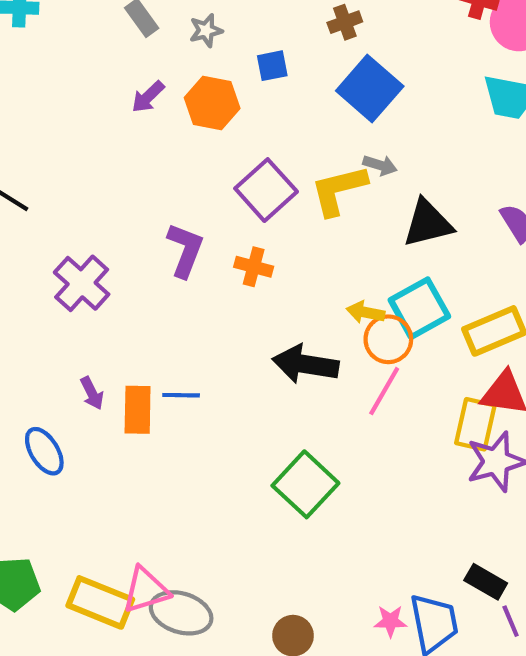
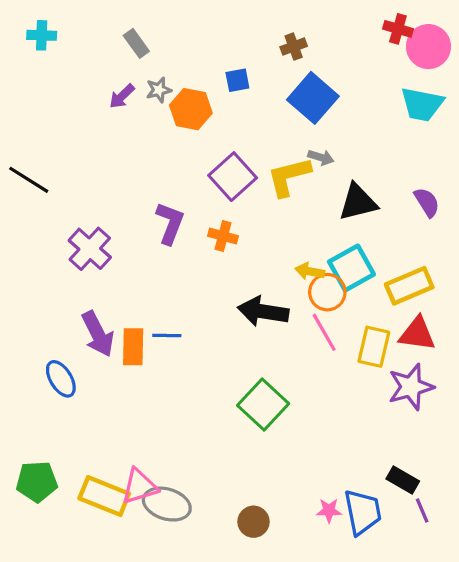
gray star: (206, 30) -> (159, 90), moved
purple arrow: (148, 97) -> (122, 96), moved
pink line: (384, 391) -> (324, 332), turned -60
purple arrow: (92, 393) -> (98, 334), size x1.8
yellow rectangle: (475, 424) -> (374, 347), moved

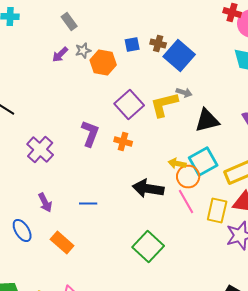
brown cross: (294, 47) -> (158, 44), moved, turned 35
purple arrow: (98, 334) -> (45, 202), size x0.7
orange rectangle: (133, 347) -> (62, 242), moved, turned -50

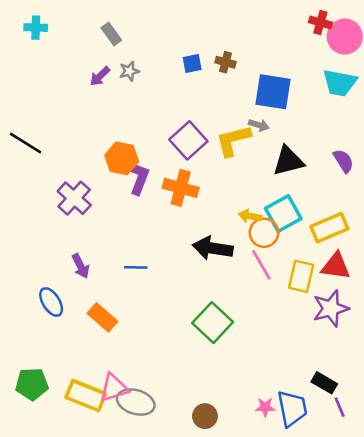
blue square: (179, 56) -> (273, 92), moved, turned -32
orange hexagon: (103, 62) -> (122, 158), moved
orange cross: (123, 142) -> (181, 188), size x1.5

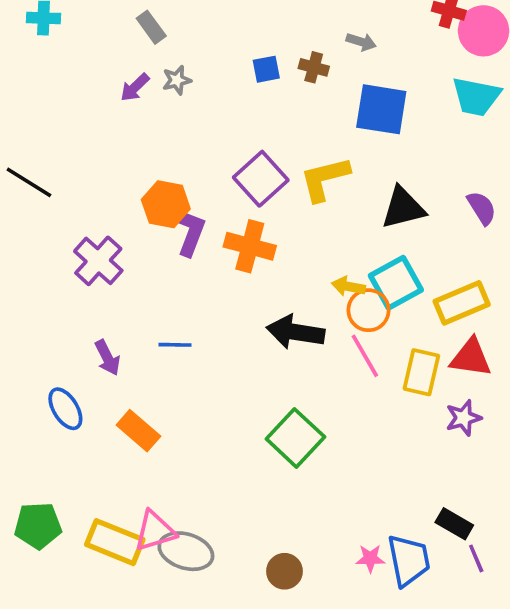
gray arrow: (259, 125) -> (361, 42), moved
blue line: (136, 267) -> (175, 345), moved
purple star: (331, 308) -> (463, 418), size x0.7

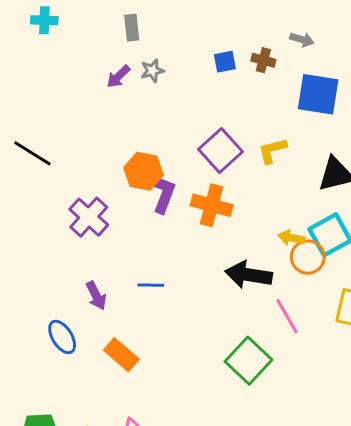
gray rectangle: (151, 27) -> (132, 28), turned 30
yellow L-shape: (325, 179) -> (272, 150), size x0.7
pink line: (365, 356) -> (287, 316), moved

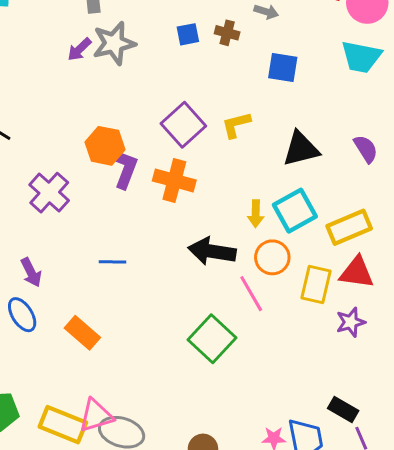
gray star: (152, 71) -> (114, 43), size x1.8
blue square: (318, 94) -> (283, 67), size x0.7
yellow arrow: (291, 238) -> (256, 214), turned -100
orange circle: (308, 257) -> (272, 257), moved
purple arrow: (96, 296) -> (31, 272), moved

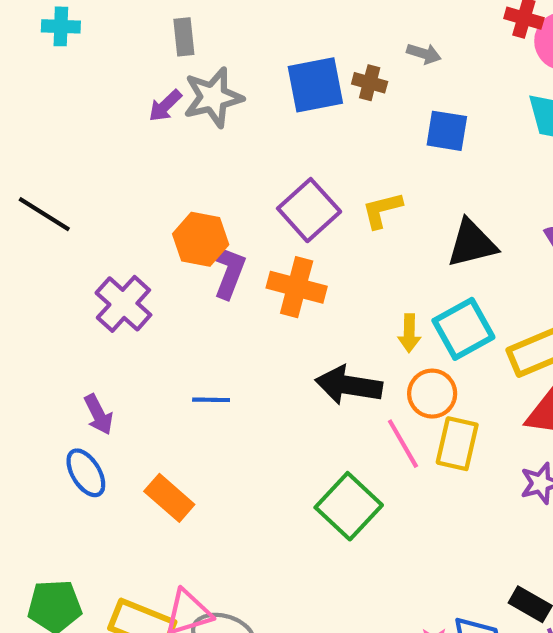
blue square: (188, 34) -> (315, 85), size x1.8
yellow rectangle: (316, 284) -> (457, 444), moved

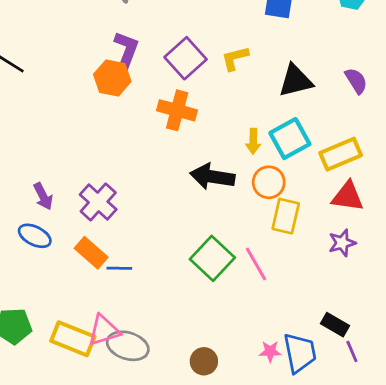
purple L-shape: (228, 271) -> (126, 50), moved
purple cross: (123, 304) -> (98, 202), moved
blue line: (211, 400) -> (119, 268), moved
pink line: (403, 444) -> (256, 264), moved
blue ellipse: (86, 473) -> (35, 236), turned -32

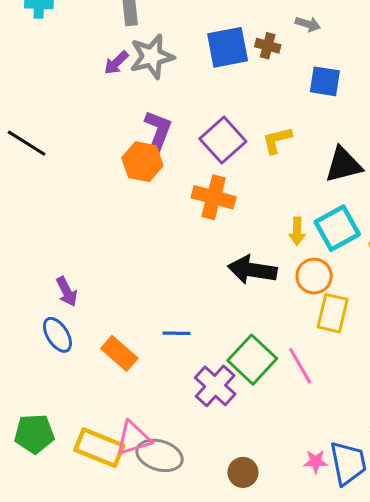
purple cross: (98, 202) -> (215, 386), moved
blue ellipse: (35, 236) -> (57, 335), turned 32
blue line: (119, 268) -> (176, 333), moved

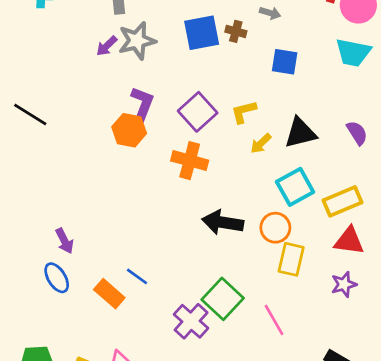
yellow arrow: (297, 231) -> (261, 143), moved, turned 45
blue line: (176, 333) -> (137, 276), moved, turned 35
pink line: (300, 366) -> (274, 320), moved

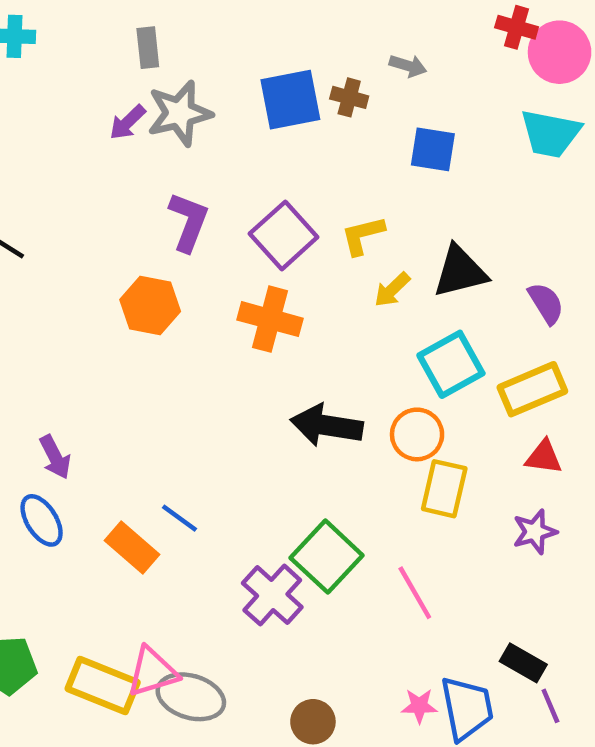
orange hexagon: (129, 130) -> (150, 306), moved
purple semicircle: (357, 133) -> (546, 303), moved
red triangle: (349, 241) -> (544, 457), size x0.7

